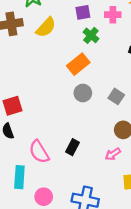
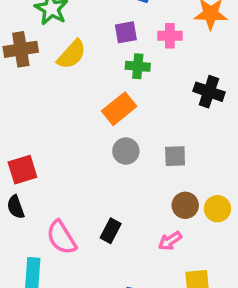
green cross: (91, 35) -> (138, 66), turned -35
gray square: (116, 96) -> (175, 156), turned -35

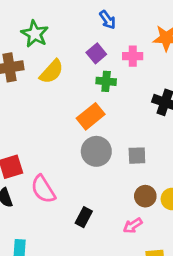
purple square: (126, 32) -> (96, 53), turned -30
gray circle: (126, 151) -> (96, 151), size x1.4
pink semicircle: (61, 238) -> (43, 189), moved

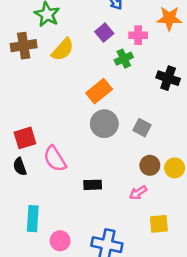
green cross: (106, 81) -> (124, 59), moved, turned -30
gray square: (137, 156) -> (142, 128), turned 30
black rectangle: (84, 217) -> (93, 185), turned 60

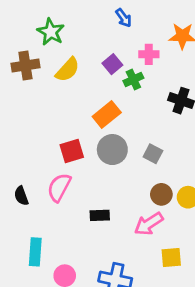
purple square: (104, 33) -> (112, 64), moved
red square: (25, 138) -> (72, 151), moved
pink semicircle: (55, 159) -> (59, 187), turned 60
pink arrow: (138, 193) -> (149, 224), size x1.5

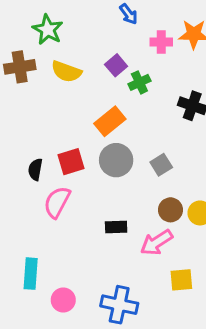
pink cross: (149, 54) -> (161, 42), moved
yellow semicircle: (68, 70) -> (66, 72), turned 68
gray square: (153, 154) -> (161, 165), turned 30
black semicircle: (21, 196) -> (35, 169), moved, turned 30
black rectangle: (100, 215) -> (116, 227), moved

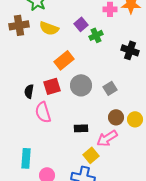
orange rectangle: (110, 121) -> (64, 60), moved
pink semicircle: (57, 202) -> (43, 112), turned -45
yellow square: (181, 280) -> (91, 155), moved, turned -35

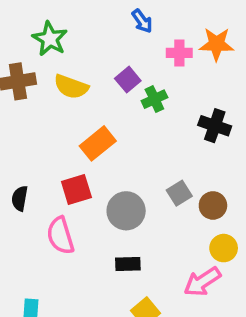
gray circle: (81, 85) -> (126, 211), moved
black semicircle: (29, 91) -> (20, 198), moved
brown circle: (116, 117) -> (213, 205), moved
pink arrow: (107, 138) -> (202, 282), moved

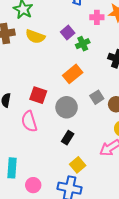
orange rectangle: (98, 143) -> (73, 74), moved
red square: (76, 190) -> (38, 95), turned 36
black rectangle: (128, 264) -> (68, 138), turned -56

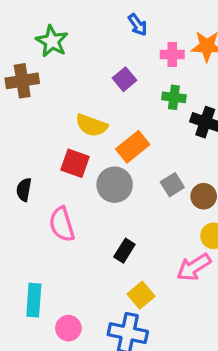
yellow semicircle: (35, 37) -> (92, 125), moved
green cross: (83, 44) -> (174, 97), moved, turned 32
red square: (38, 95) -> (75, 163), moved
gray circle: (67, 107) -> (115, 185), moved

